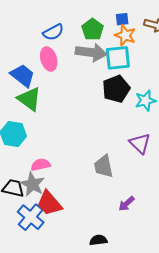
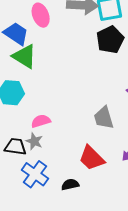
gray star: (32, 184) -> (34, 141), size x0.7
red trapezoid: (49, 203) -> (92, 158), moved
black semicircle: (98, 240) -> (70, 185), moved

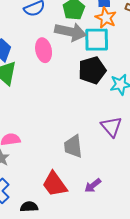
pink ellipse: (41, 15) -> (44, 50), moved

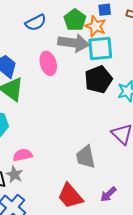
orange star: (106, 18) -> (96, 26), moved

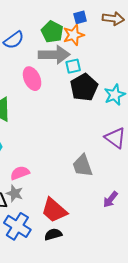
orange star: (96, 26) -> (74, 35), turned -30
cyan square: (100, 49) -> (73, 66), moved, size x0.6
red trapezoid: (70, 196) -> (54, 210), moved

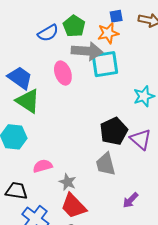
green pentagon: (52, 32) -> (74, 26), moved
cyan square: (73, 66) -> (105, 64), size x1.8
black pentagon: (84, 87) -> (114, 131), moved
gray star: (15, 193) -> (68, 182), moved

